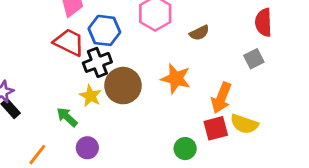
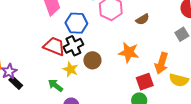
red trapezoid: (69, 42) -> (54, 46), moved
brown circle: (123, 86) -> (92, 60), size x0.7
red square: (216, 128) -> (145, 82), moved

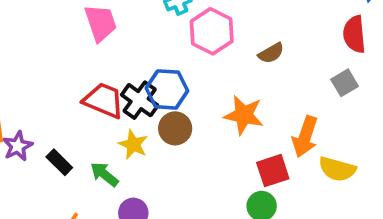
blue hexagon: (76, 23) -> (167, 89), moved
black cross: (73, 46) -> (140, 100), turned -30
black rectangle: (16, 83) -> (59, 162), moved

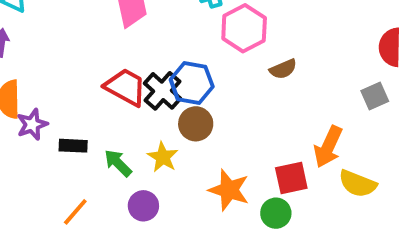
brown semicircle: (271, 53) -> (283, 69), moved
orange star: (244, 115) -> (229, 190), moved
yellow star: (133, 144) -> (163, 157), moved
black rectangle: (59, 162) -> (73, 146), turned -48

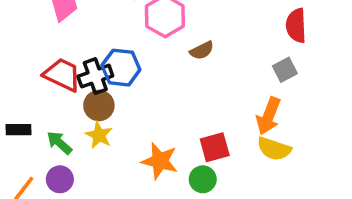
black cross: (163, 91) -> (95, 76), turned 32
brown circle: (196, 124) -> (99, 106), moved
orange arrow: (328, 147) -> (269, 116), moved
purple circle: (143, 206) -> (60, 179), moved

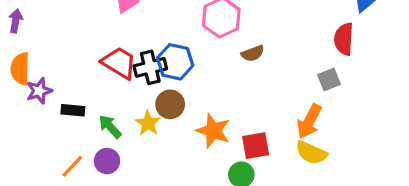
brown circle: (99, 106) -> (170, 104), moved
orange star: (160, 161) -> (213, 131), moved

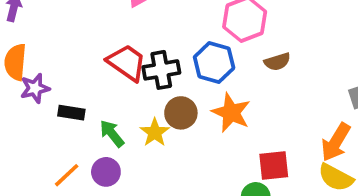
blue hexagon: (175, 62) -> (214, 63), moved
orange star: (213, 131) -> (231, 113), moved

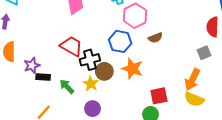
black cross: (161, 70) -> (90, 60), moved
purple star: (35, 88) -> (32, 65), moved
purple circle: (106, 172) -> (93, 109), moved

